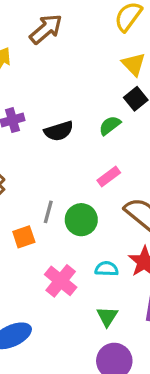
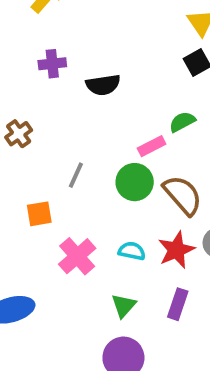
green semicircle: (110, 125) -> (182, 122), moved
green circle: (81, 220) -> (135, 182), moved
orange square: (24, 237) -> (39, 214), moved

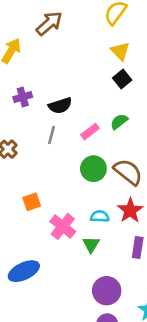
pink rectangle: (152, 146) -> (90, 132), moved
gray line: (76, 175) -> (52, 135), moved
green triangle: (124, 306) -> (91, 244), moved

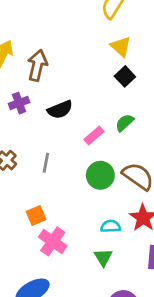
brown arrow: (49, 23) -> (37, 65), moved, turned -32
gray line: (52, 135) -> (46, 163), moved
pink cross: (63, 226) -> (53, 241), moved

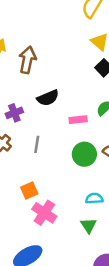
purple cross: (19, 103) -> (14, 113), moved
pink rectangle: (94, 135) -> (78, 120), turned 36

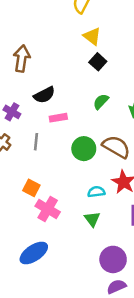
purple cross: (14, 113) -> (12, 112), turned -35
pink rectangle: (78, 120) -> (58, 118), moved
orange square: (29, 191) -> (31, 188), turned -35

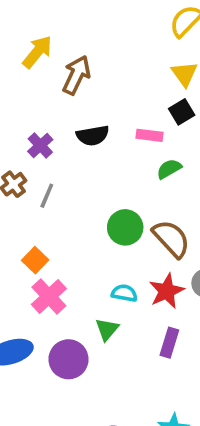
pink rectangle: (58, 118) -> (149, 135), moved
gray line: (36, 142) -> (47, 196), moved
purple circle: (113, 259) -> (69, 359), moved

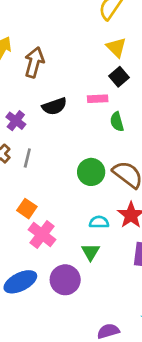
green semicircle: (169, 169) -> (117, 122), turned -66

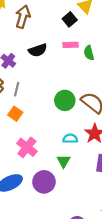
black square: (119, 77) -> (70, 19), moved
green semicircle: (117, 122) -> (89, 53), moved
orange square: (27, 209) -> (15, 114), moved

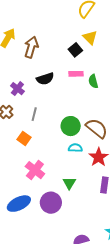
gray line: (17, 89) -> (34, 114), moved
cyan semicircle: (70, 139) -> (75, 148), moved

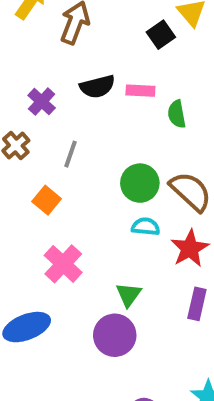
pink rectangle: (76, 74) -> (140, 91), moved
green semicircle: (93, 81) -> (177, 114), moved
purple circle: (51, 203) -> (115, 335), moved

